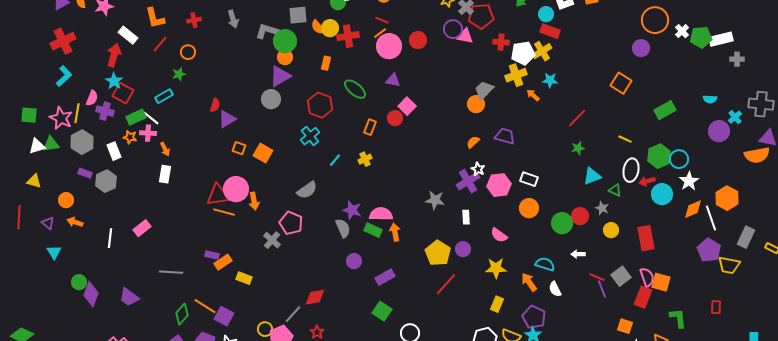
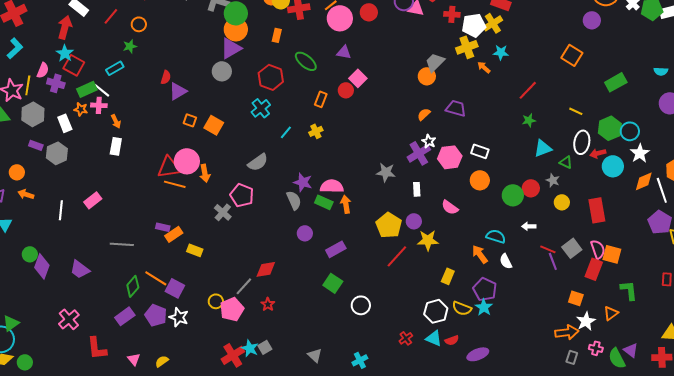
orange circle: (285, 57) -> (236, 29), size x1.5
yellow star: (496, 268) -> (428, 240), moved

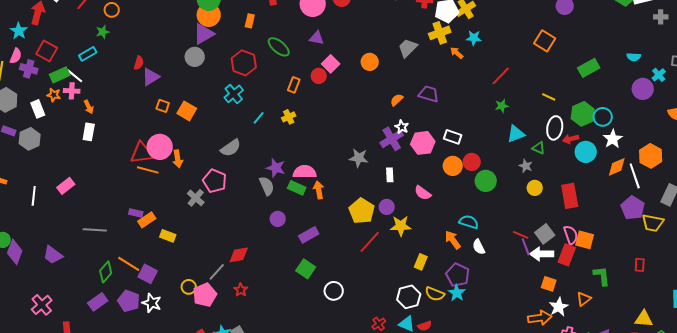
cyan star: (65, 53) -> (19, 31), moved
orange circle: (427, 76) -> (370, 62), moved
red circle: (531, 188) -> (472, 162), moved
white arrow: (529, 226) -> (542, 254), moved, size x1.6

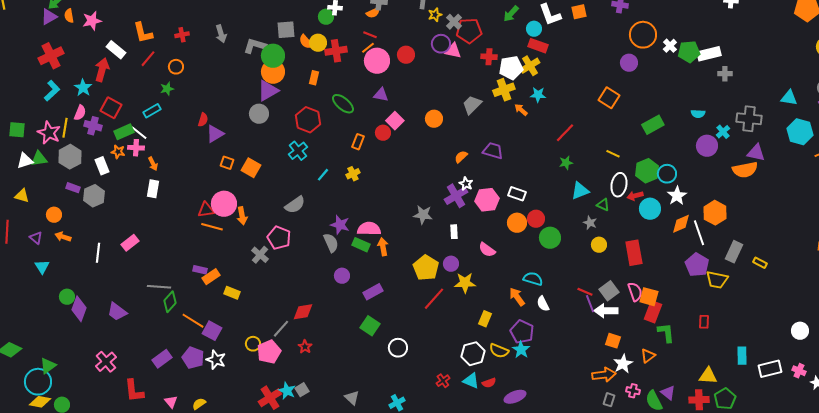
red triangle: (142, 153) -> (206, 210), size x0.7
red rectangle: (567, 255) -> (653, 312), moved
green diamond: (106, 272) -> (170, 302), moved

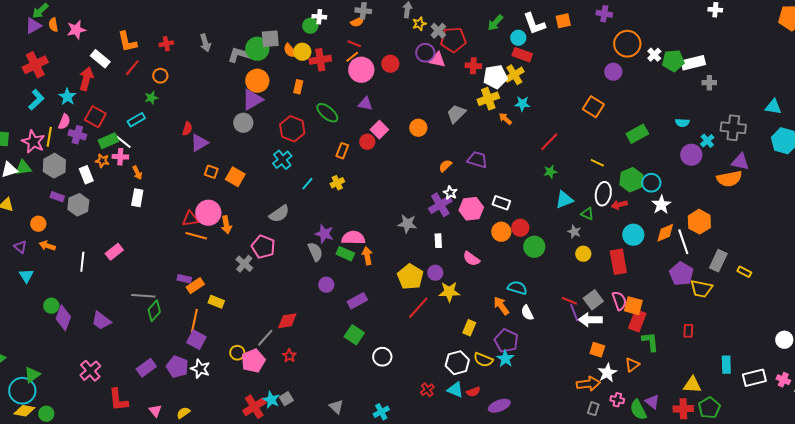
green circle: (273, 56) -> (257, 49), moved
cyan circle: (650, 209) -> (633, 235), moved
orange line: (193, 321) -> (194, 321), moved, turned 70

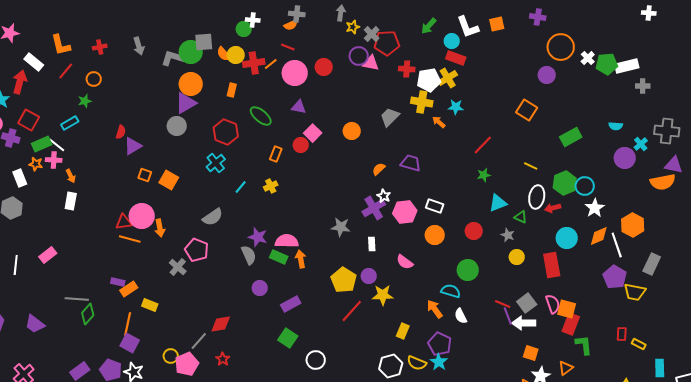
orange line: (352, 57) -> (271, 64), moved
yellow cross: (488, 99) -> (422, 102), turned 30
red circle: (520, 228) -> (474, 231), moved
green circle: (534, 247) -> (468, 270), moved
yellow rectangle: (744, 272) -> (639, 344), moved

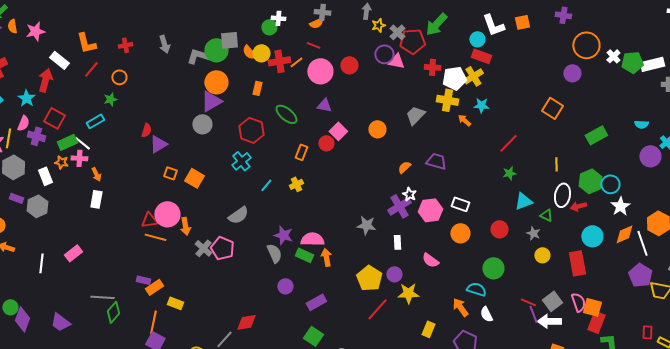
green arrow: (429, 26) -> (436, 24), moved, size x1.4
yellow line: (531, 166) -> (556, 164), turned 64
gray cross: (178, 267) -> (203, 248), moved

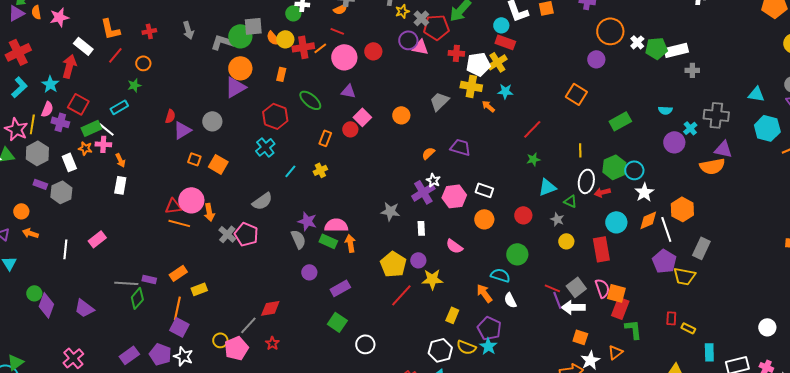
gray circle: (202, 124) -> (212, 121), moved
purple rectangle: (143, 280) -> (149, 279), moved
yellow rectangle: (175, 303) -> (199, 289), turned -42

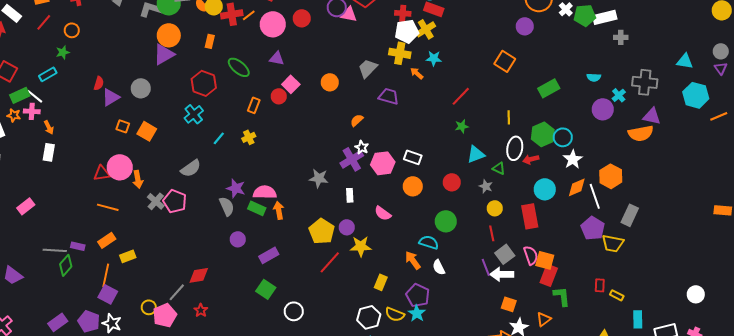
red cross: (456, 53) -> (403, 13), moved
purple trapezoid: (460, 147) -> (389, 96), moved
orange line: (179, 223) -> (108, 207), moved
red line: (552, 288) -> (492, 233), moved, turned 56

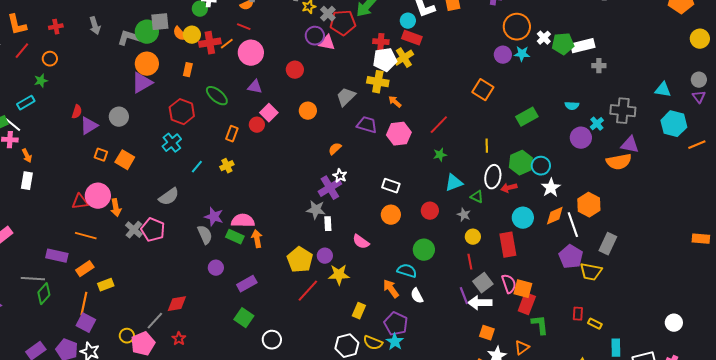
red circle: (302, 18) -> (295, 70), moved
cyan star: (434, 58) -> (522, 54), moved
pink hexagon: (383, 163) -> (399, 134), moved
gray star: (319, 178) -> (316, 210), moved
purple rectangle: (78, 246) -> (57, 256), moved, size x1.5

